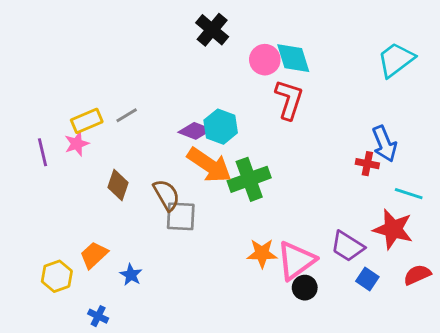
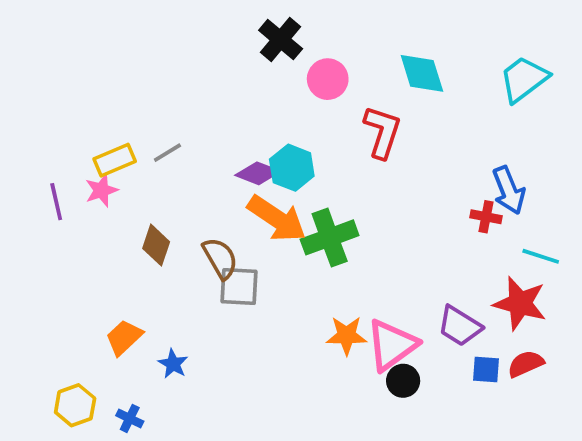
cyan diamond: (293, 58) -> (422, 73), moved
pink circle: (265, 60) -> (328, 79), moved
red semicircle: (417, 275) -> (526, 364), moved
yellow hexagon: (57, 276) -> (75, 405), moved
blue square: (367, 279) -> (486, 369), turned -30

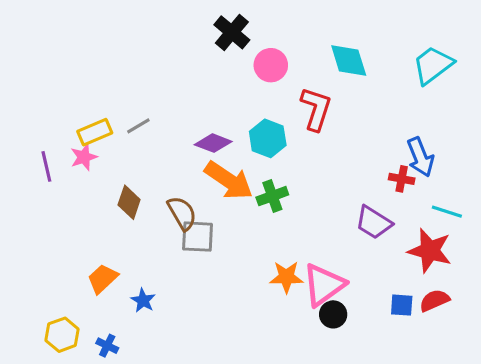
cyan hexagon: (292, 168) -> (268, 138), moved
green cross: (330, 237) -> (272, 196), size x0.7
purple trapezoid: (460, 326) -> (374, 223), moved

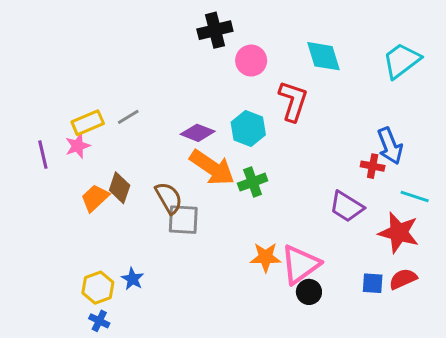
black cross: (232, 32) -> (215, 30), turned 36
orange trapezoid: (103, 279) -> (95, 198), moved
yellow hexagon: (62, 335) -> (98, 288), moved

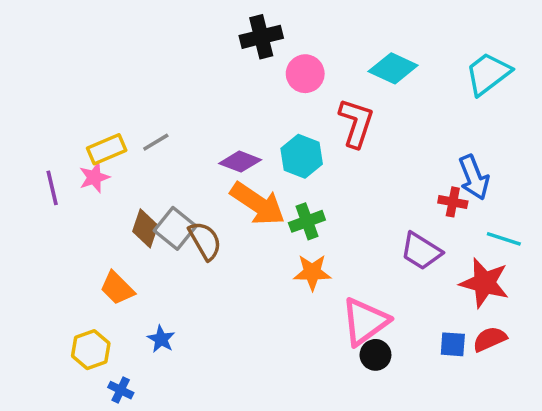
cyan diamond: (323, 56) -> (393, 68), turned -48
orange trapezoid: (95, 198) -> (117, 288), moved, turned -92
gray square: (183, 220) -> (175, 228), moved, turned 36
orange star: (266, 257) -> (312, 272), moved
yellow hexagon: (98, 288) -> (91, 350), moved

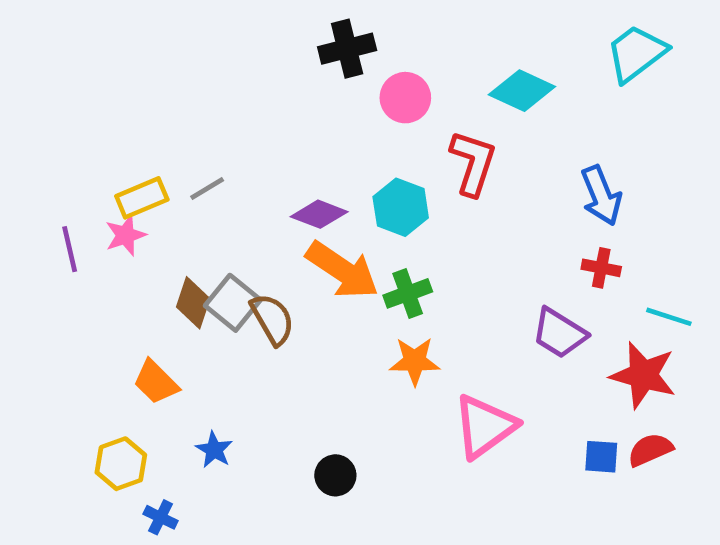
cyan trapezoid: (488, 74) -> (636, 53), moved
blue arrow: (474, 177) -> (601, 196), moved
black circle: (375, 355) -> (335, 475), moved

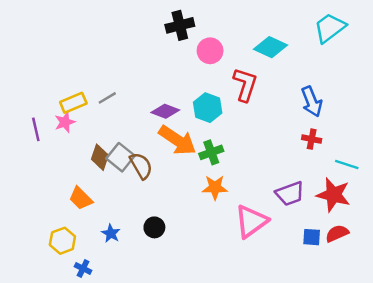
purple trapezoid: (559, 333) -> (290, 194), moved, turned -52
black circle: (335, 475) -> (154, 227), moved

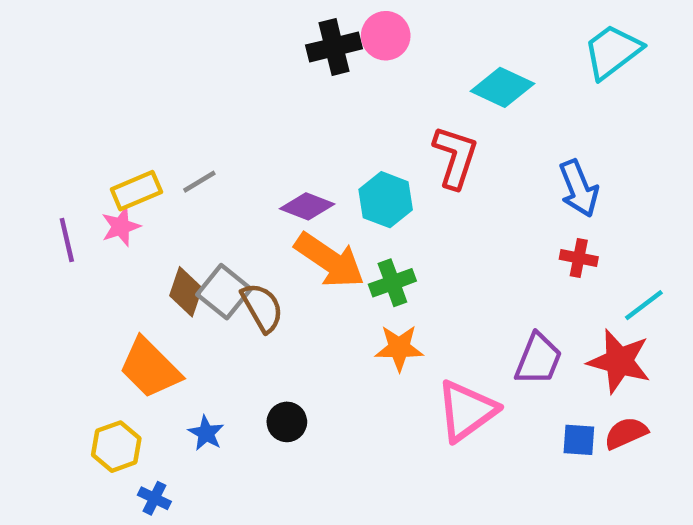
pink circle: (210, 51) -> (386, 36), moved
cyan line: (347, 164) -> (644, 305), turned -55
purple trapezoid: (290, 194) -> (538, 359), turned -48
orange trapezoid: (81, 198) -> (150, 368), size x1.4

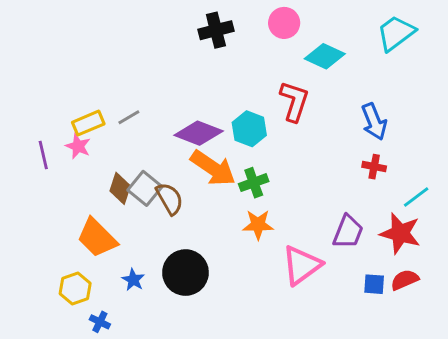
pink circle: (386, 36) -> (284, 23), moved
purple diamond: (307, 206) -> (199, 133), size x1.4
pink star: (121, 227) -> (78, 146), turned -30
black circle: (287, 422) -> (185, 273), size x1.8

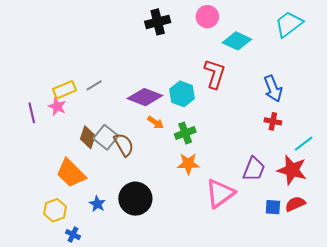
orange arrow: (213, 168) -> (156, 122), size x0.5

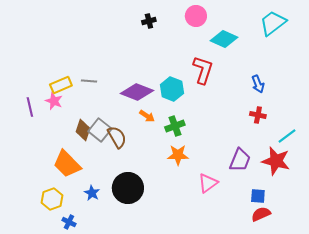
black cross: (158, 22) -> (149, 21), size x0.6
gray line: (94, 85) -> (89, 81), turned 35
blue arrow: (273, 89) -> (258, 84), size x0.7
pink triangle: (220, 193) -> (208, 183), size x0.7
red semicircle: (295, 204) -> (261, 214), moved

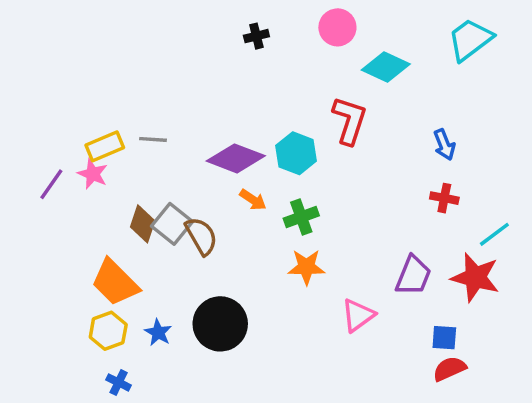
purple line: (30, 107) -> (51, 184), turned 48
yellow hexagon: (52, 199) -> (108, 331), moved

